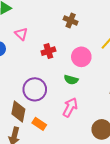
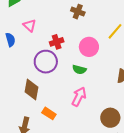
purple circle: (35, 89) -> (46, 62), moved
brown diamond: (18, 111) -> (31, 89), moved

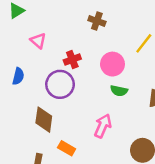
blue semicircle: (10, 40) -> (18, 76), moved, turned 32
green semicircle: (79, 70) -> (119, 91), moved

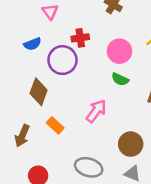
blue semicircle: (18, 76) -> (32, 44), moved, turned 42

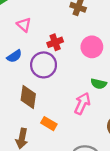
green semicircle: (120, 79) -> (99, 84), moved

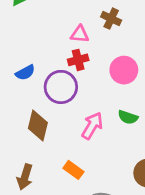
pink triangle: (24, 25) -> (80, 34), moved, turned -42
pink arrow: (82, 103) -> (92, 126), moved
orange rectangle: (49, 124) -> (73, 170), moved

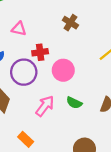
pink triangle: (80, 34) -> (19, 29), moved
pink circle: (124, 70) -> (63, 70), moved

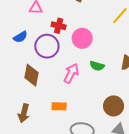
red cross: (40, 52) -> (59, 26), turned 32
orange rectangle: (26, 139) -> (59, 106), turned -32

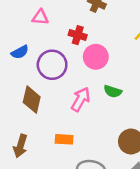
red cross: (59, 26) -> (78, 35), moved

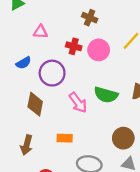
pink circle: (96, 57) -> (99, 50), moved
green semicircle: (113, 91) -> (106, 95), size x1.5
pink arrow: (81, 99) -> (78, 103), turned 115

